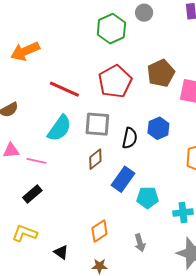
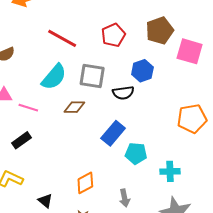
red pentagon: (115, 82) -> (113, 35), size x0.7
blue hexagon: (158, 128) -> (142, 71), moved
black semicircle: (130, 138) -> (123, 93), turned 65
brown diamond: (95, 159) -> (74, 107), moved, turned 35

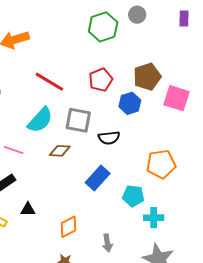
blue hexagon: (142, 71) -> (130, 103), moved
orange pentagon: (192, 118) -> (161, 164), moved
cyan pentagon: (136, 154) -> (133, 196), moved
black triangle: (45, 201) -> (28, 209), moved, turned -42

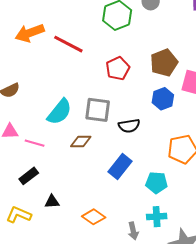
red line: (49, 82) -> (68, 44), moved
blue hexagon: (130, 103) -> (163, 99), moved
cyan cross: (154, 218) -> (157, 217), moved
orange diamond: (69, 227) -> (94, 217), turned 65

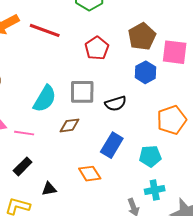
orange diamond: (94, 217) -> (90, 174), moved, turned 30

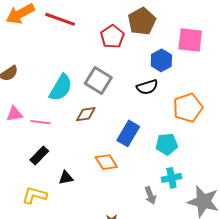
brown pentagon: (142, 36) -> (142, 21), moved
gray square: (82, 92) -> (98, 80), turned 32
black semicircle: (116, 104) -> (147, 87), moved

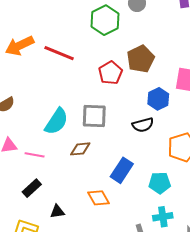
gray square: (98, 80) -> (94, 116), turned -32

